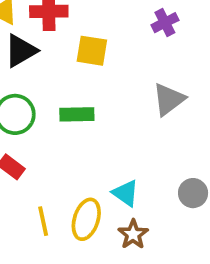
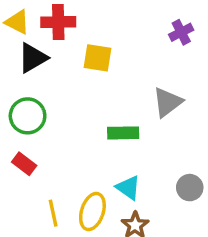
purple cross: (165, 23) -> (181, 32), moved
green rectangle: (77, 114) -> (123, 133), moved

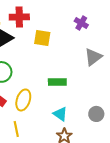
purple cross: (181, 32) -> (81, 23), moved, turned -32
gray triangle: (168, 102) -> (93, 57), moved
yellow ellipse: (92, 211) -> (23, 100), moved

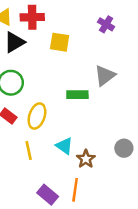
gray triangle: (93, 57) -> (105, 76), moved
cyan triangle: (60, 114) -> (64, 146), moved
gray circle: (96, 114) -> (124, 148), moved

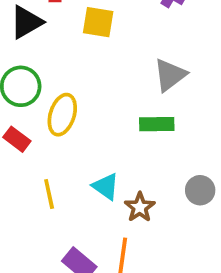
green rectangle: (77, 95) -> (157, 124), moved
yellow ellipse: (37, 116) -> (62, 115), moved

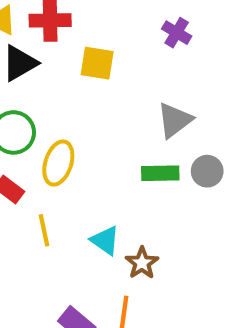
gray circle: (200, 190) -> (207, 171), moved
yellow line: (49, 194) -> (44, 230), moved

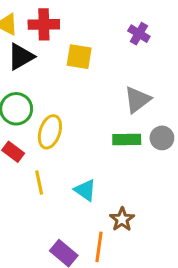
brown star: (142, 263) -> (122, 219), moved

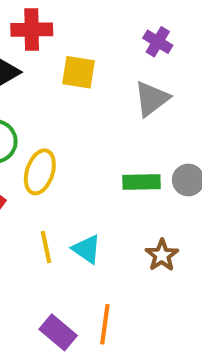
gray triangle: (137, 100) -> (152, 99), moved
yellow line: (39, 182) -> (46, 247), moved
brown star: (122, 219) -> (162, 255), moved

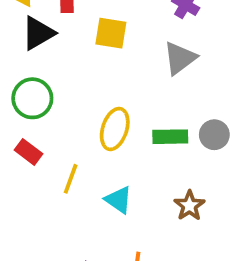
yellow ellipse: (40, 172) -> (115, 129), moved
yellow line: (46, 247) -> (71, 179), moved, turned 32

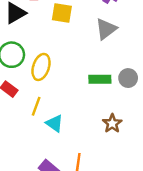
yellow ellipse: (115, 129) -> (41, 67), moved
cyan triangle: (119, 200) -> (55, 123), moved

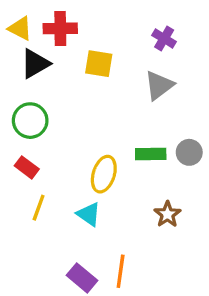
yellow ellipse: (41, 67) -> (104, 174), moved
yellow line: (36, 106) -> (39, 208), moved

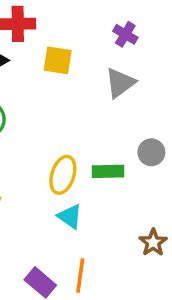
green rectangle: (151, 154) -> (108, 171), moved
cyan triangle: (89, 214) -> (70, 216), moved
brown star: (167, 214) -> (153, 243), moved

